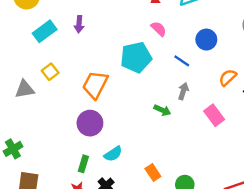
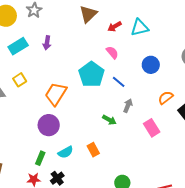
cyan pentagon: (136, 57) -> (91, 74), turned -30
blue line: (182, 61) -> (119, 82), moved
orange rectangle: (153, 173) -> (93, 150), moved

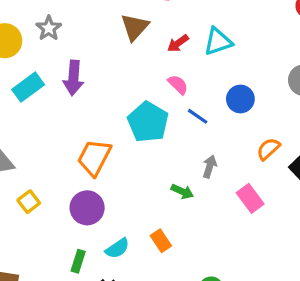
purple arrow: (47, 43) -> (73, 78), size x1.5
yellow square: (20, 80) -> (29, 202), moved
blue line: (119, 82) -> (198, 116), moved

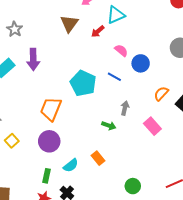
cyan triangle: (218, 42) -> (116, 15), moved
pink semicircle: (178, 85) -> (121, 50), moved

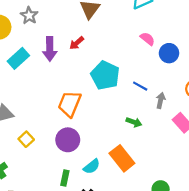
red arrow: (98, 31) -> (77, 43), moved
blue line: (114, 77) -> (140, 86), moved
gray arrow: (125, 108) -> (161, 100), moved
orange rectangle: (98, 158) -> (122, 158), size x1.6

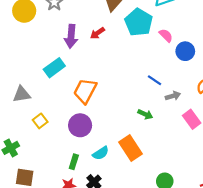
cyan rectangle: (18, 58) -> (54, 68), moved
cyan pentagon: (105, 75) -> (139, 22), moved
gray arrow: (161, 100) -> (173, 96), turned 56

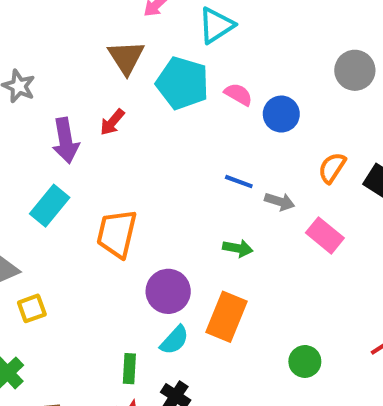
gray arrow: (173, 96) -> (280, 202), turned 48
yellow square: (40, 121) -> (32, 308), moved, turned 32
purple circle: (80, 125) -> (168, 291), moved
orange rectangle: (130, 148) -> (227, 317), turned 70

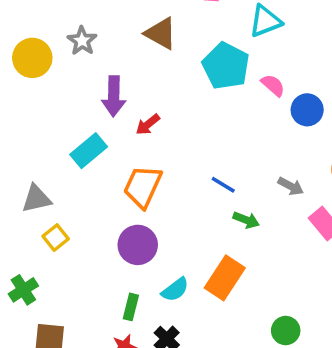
brown triangle: (126, 57) -> (161, 33), moved, turned -39
red arrow: (112, 122) -> (148, 125), moved
blue line: (239, 182) -> (223, 185), moved
purple circle: (168, 291) -> (138, 245), moved
yellow square: (32, 308) -> (56, 238), turned -30

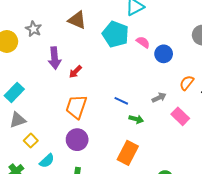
cyan rectangle: (89, 151) -> (14, 92), moved
gray arrow: (291, 186) -> (159, 98), turned -48
cyan semicircle: (175, 290) -> (47, 161), moved

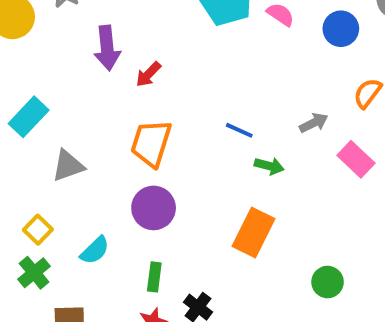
blue circle: (164, 54) -> (341, 29), moved
gray triangle: (18, 120) -> (68, 166), moved
yellow square: (31, 141) -> (38, 230), moved

